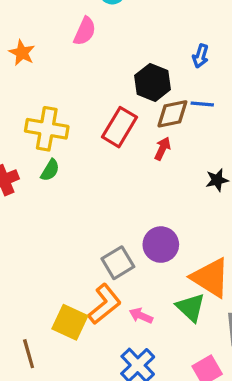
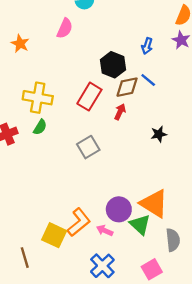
blue line: (202, 104) -> (148, 80), turned 35
purple circle: (161, 245) -> (119, 209), moved
gray square: (118, 263) -> (88, 147), moved

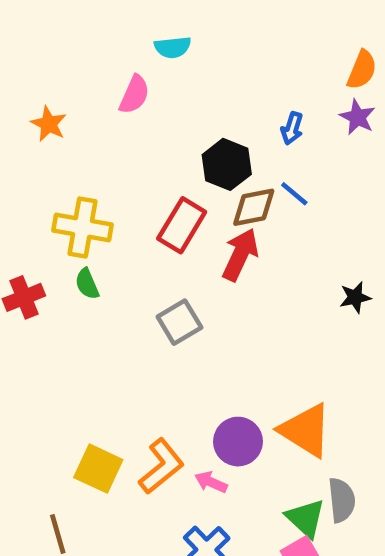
red arrow: (120, 112) -> (240, 255), size x1.6
green semicircle: (40, 127) -> (87, 284), turned 126
black star: (159, 134) -> (355, 297), moved
green triangle: (140, 225) -> (306, 518), moved
yellow square: (54, 235) -> (98, 469), moved

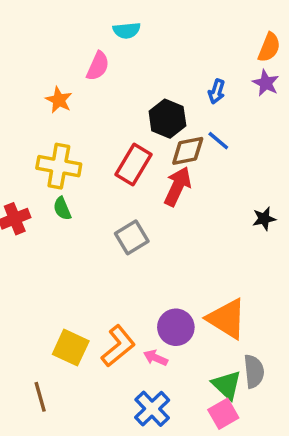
orange star: (49, 124) -> (59, 100), moved

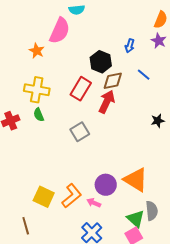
pink semicircle: (98, 66) -> (60, 31), size x1.5
blue line: (218, 141) -> (144, 75), moved

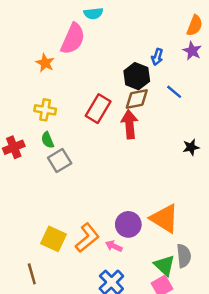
black hexagon: (101, 62) -> (137, 76), moved
yellow cross: (37, 90) -> (45, 110), size x0.7
red arrow: (107, 102) -> (129, 124), turned -30
gray square: (80, 132) -> (60, 161), moved

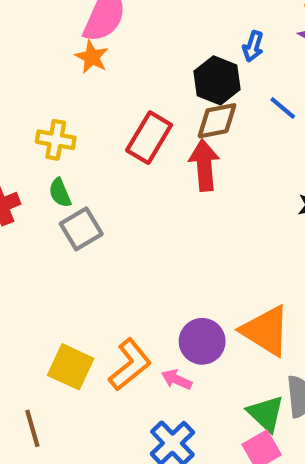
orange star: (45, 63) -> (92, 57), moved

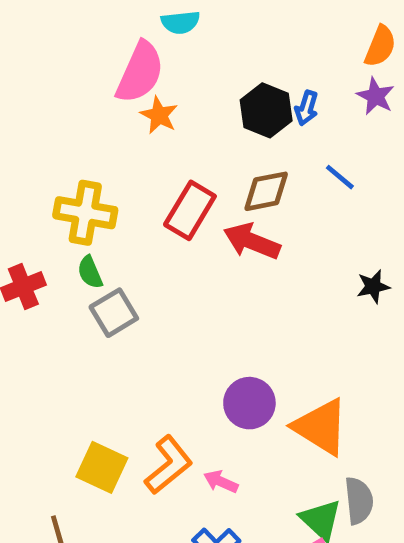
orange star: (92, 57) -> (159, 115), moved
black hexagon: (217, 80) -> (266, 110), moved
yellow cross: (56, 140) -> (85, 213), size x1.4
red arrow: (204, 165) -> (252, 241), turned -63
purple circle: (202, 341) -> (249, 403), moved

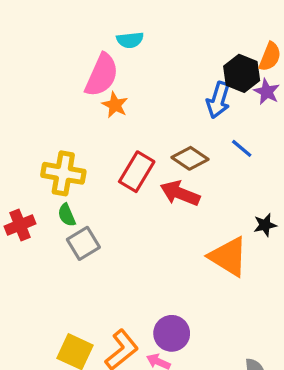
blue arrow: (307, 108) -> (218, 100), size x1.5
black hexagon: (266, 110) -> (242, 73), moved
brown diamond: (266, 191) -> (190, 158), turned 45
purple circle: (249, 403) -> (172, 333), moved
orange triangle: (321, 427) -> (228, 257), moved

